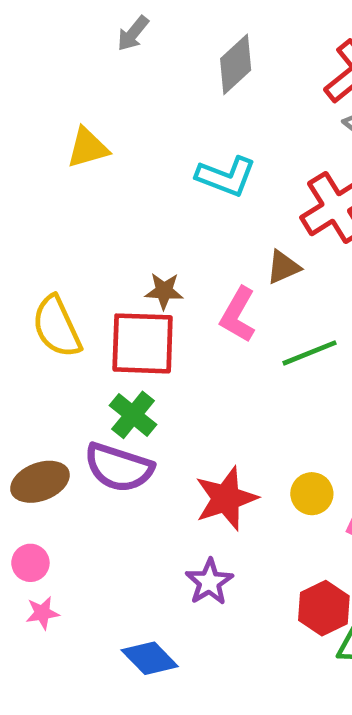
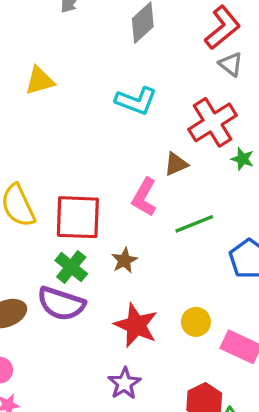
brown star: (164, 291) -> (124, 260), moved, turned -30
red star: (226, 498) -> (136, 325), turned -30

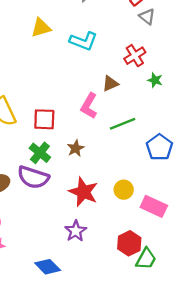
yellow triangle: (40, 81) -> (41, 28), moved
red cross: (213, 122) -> (135, 56), size x0.7
red square: (78, 217) -> (44, 119), size x0.7

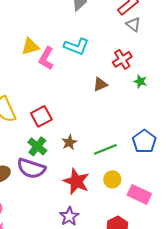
yellow triangle: (41, 28) -> (30, 46), moved
pink L-shape: (89, 106) -> (46, 58), moved
red square: (44, 119) -> (41, 116), turned -30
green line: (123, 124) -> (105, 149), moved

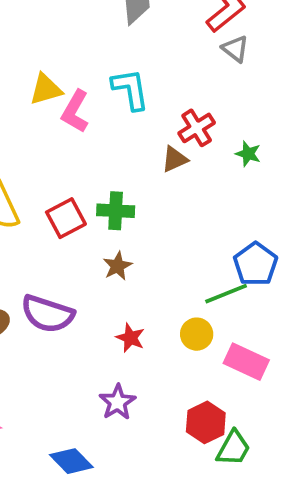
cyan L-shape: (76, 46) -> (130, 89), turned -120
red cross: (122, 59) -> (197, 128), moved
green cross: (37, 146) -> (116, 211), moved, turned -36
green line: (105, 149) -> (226, 294), moved
red star: (76, 181) -> (130, 338), size x0.6

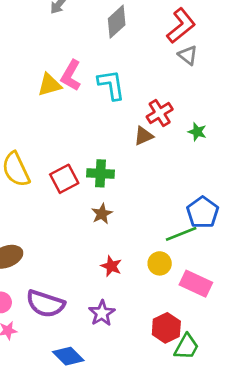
pink L-shape: (75, 111) -> (71, 75), moved
purple semicircle: (48, 314) -> (45, 304), moved

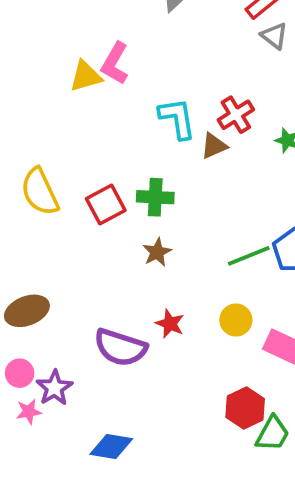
cyan L-shape: (111, 85) -> (177, 118), moved
green line: (181, 234) -> (249, 256), moved
purple semicircle: (45, 304) -> (120, 347), moved
purple star: (102, 313) -> (54, 388), moved
blue diamond: (68, 356) -> (111, 446), turned -36

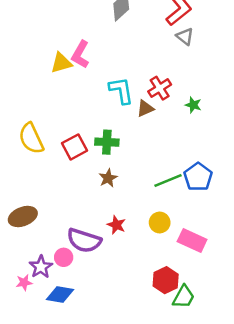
pink circle: (20, 373) -> (64, 257), moved
blue diamond: (111, 446) -> (60, 295), moved

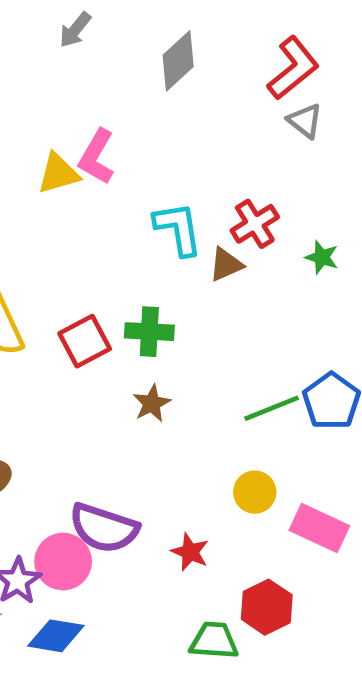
red star: (116, 225) -> (190, 552), moved
pink circle: (64, 257) -> (63, 562), size x1.5
green trapezoid: (184, 297) -> (214, 641), moved, turned -115

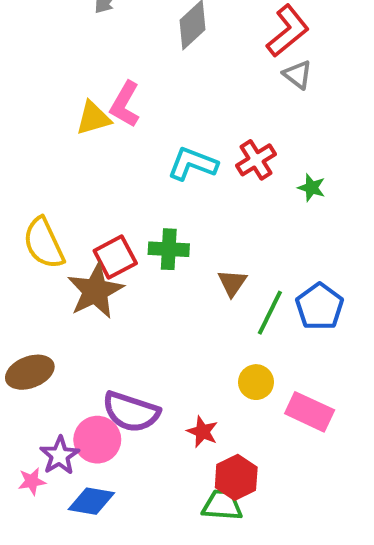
cyan L-shape: (178, 229) -> (193, 164), turned -60
brown triangle: (226, 265) -> (232, 283), moved, turned -32
brown star: (152, 403) -> (95, 291), moved, size x1.8
green line: (272, 408) -> (270, 313), turned -42
red hexagon: (267, 607) -> (236, 477), moved

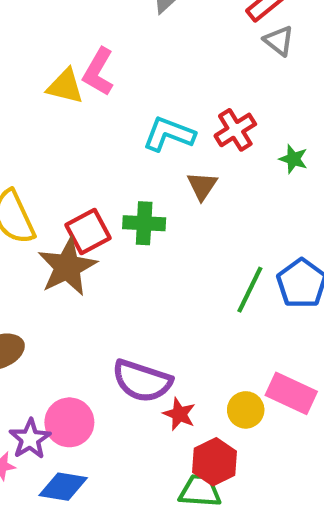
yellow triangle: (93, 118) -> (65, 86), turned 30
brown triangle: (232, 283) -> (202, 186), moved
yellow circle: (256, 382) -> (246, 410), moved
purple semicircle: (131, 412) -> (142, 381), moved

